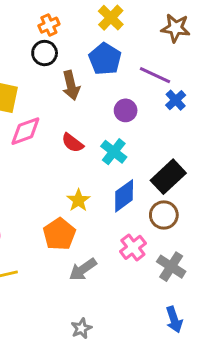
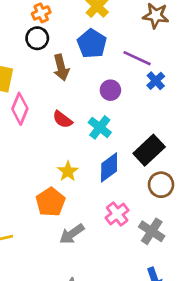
pink diamond: (25, 131) -> (20, 109), turned -48
brown circle: (164, 215) -> (161, 185), moved

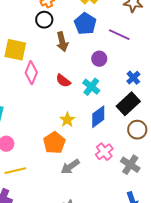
blue cross: (156, 81) -> (133, 78), moved

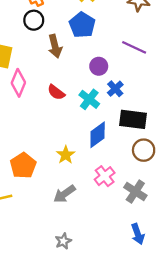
purple line: (119, 35) -> (134, 47), moved
blue cross: (133, 78) -> (115, 89), moved
black rectangle: (128, 104) -> (133, 119), turned 50
yellow star: (67, 120) -> (66, 155), moved
orange pentagon: (54, 143) -> (23, 165), moved

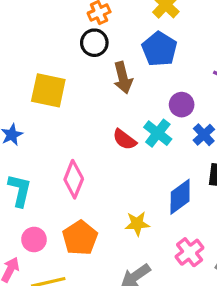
pink diamond: (18, 83) -> (74, 179), moved
cyan cross: (89, 99) -> (158, 133), moved
yellow star: (66, 155) -> (137, 224), turned 30

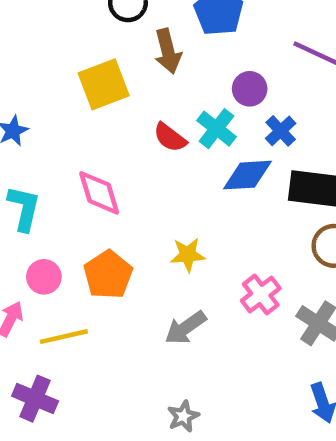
yellow square: (48, 90) -> (104, 84), moved, turned -33
pink diamond: (74, 179) -> (99, 193), turned -39
blue diamond: (180, 197) -> (247, 175), moved, turned 33

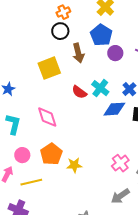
purple circle: (250, 89) -> (115, 53), moved
yellow star: (188, 255) -> (74, 165), moved
gray arrow: (185, 328) -> (120, 196), moved

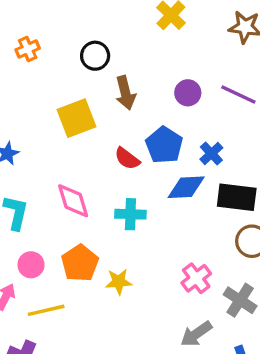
orange cross: (63, 12) -> (28, 49), moved
blue pentagon: (101, 35) -> (164, 145), moved
cyan cross: (100, 88) -> (130, 214), moved, turned -36

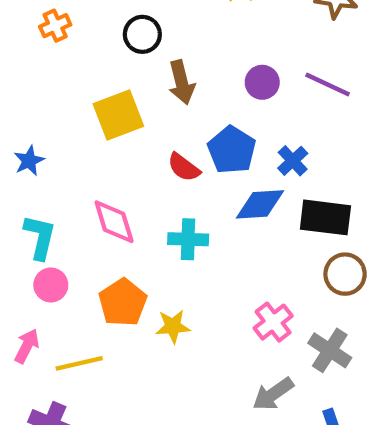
pink circle: (31, 265) -> (51, 285), moved

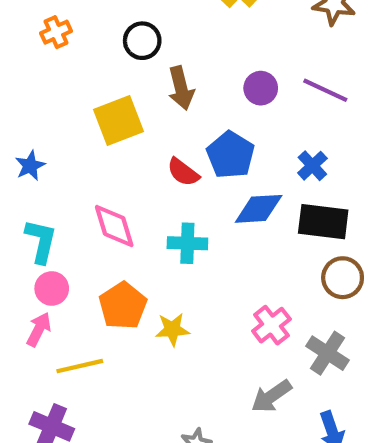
blue cross: (293, 161) -> (312, 166), moved
pink arrow: (27, 346) -> (39, 329), moved

